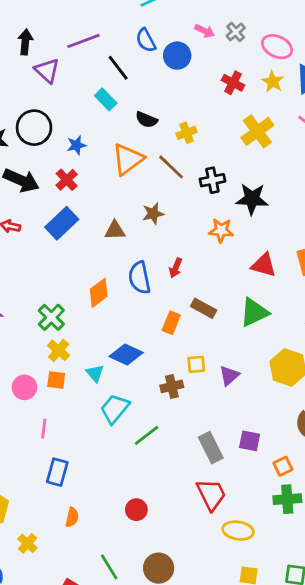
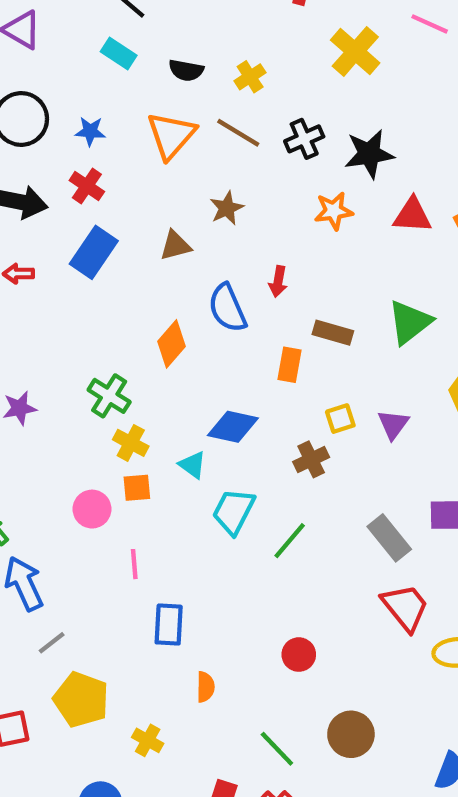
blue star: (76, 145) -> (90, 131), turned 30
red triangle: (264, 265) -> (412, 215), moved

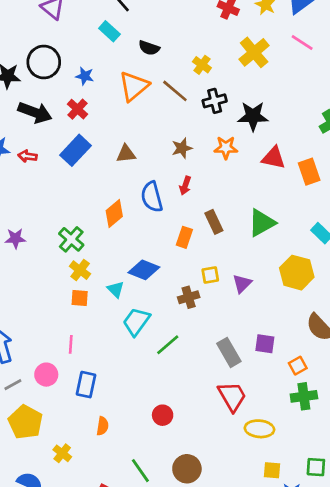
yellow cross: (250, 77) -> (202, 65), moved, turned -30
brown star: (227, 208) -> (182, 148), moved
brown rectangle: (333, 333) -> (214, 222), turned 40
pink circle: (92, 509) -> (46, 375), moved

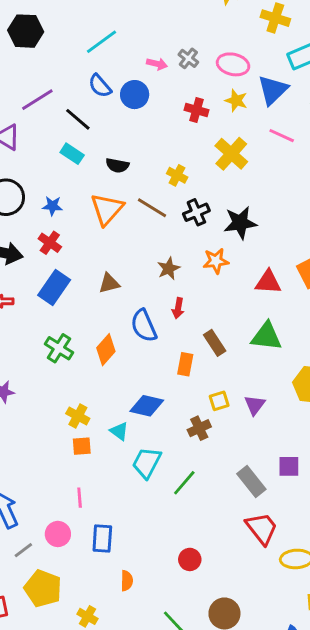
red triangle: (273, 158) -> (268, 282), moved
green triangle: (262, 223) -> (266, 336), turned 44
green cross: (71, 239) -> (59, 348), moved

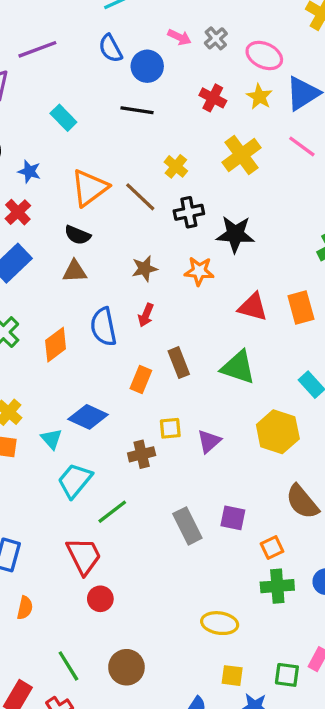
black line: (78, 119) -> (137, 110), moved, turned -44
black semicircle: (117, 165) -> (77, 235), moved
red trapezoid: (262, 528) -> (84, 556), moved

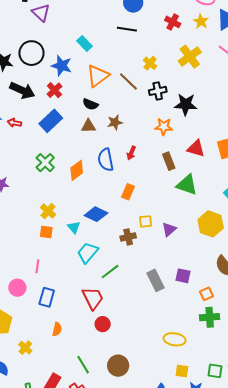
cyan rectangle: (63, 118) -> (85, 44), moved
blue star: (29, 171) -> (62, 66), size x1.5
brown star: (145, 269) -> (115, 122), moved
brown rectangle: (179, 363) -> (169, 161), moved

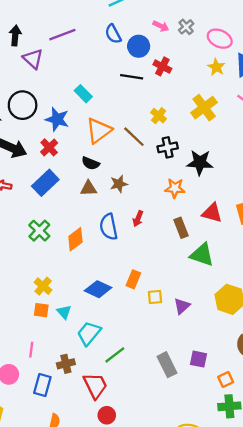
red cross: (173, 22) -> (162, 66), moved
orange rectangle: (128, 192) -> (133, 279), moved
cyan triangle: (74, 227) -> (64, 312), moved
brown cross: (128, 237) -> (66, 364), moved

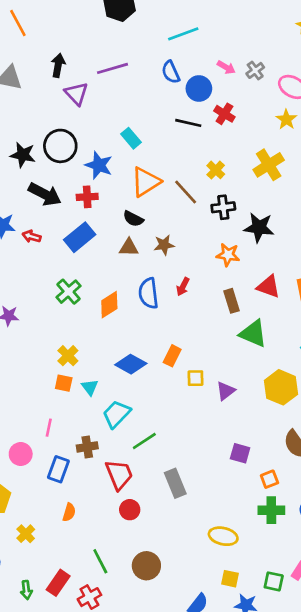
red cross: (49, 147) -> (87, 197), turned 36
gray rectangle: (167, 365) -> (175, 483), moved

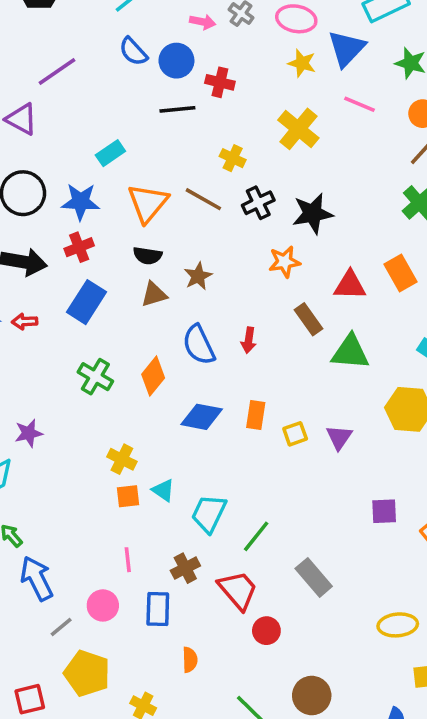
cyan rectangle: (131, 138) -> (110, 153), turned -66
red arrow: (183, 287) -> (249, 340), moved
blue diamond: (131, 364) -> (202, 417), moved

